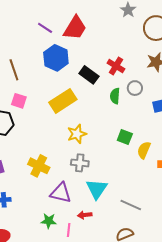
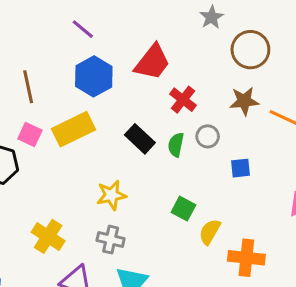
red trapezoid: (75, 28) -> (152, 62), moved
black rectangle: (89, 75) -> (140, 139), moved
yellow rectangle: (63, 101) -> (74, 129), moved

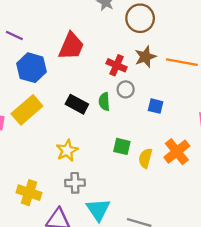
red cross: (183, 100) -> (117, 65), moved
blue square: (241, 168) -> (156, 106), turned 35
orange cross: (246, 258) -> (177, 152), moved, turned -30

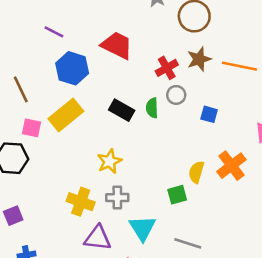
red trapezoid: (71, 46) -> (117, 45), turned -88
red cross: (117, 65) -> (167, 68), turned 36
green square: (122, 146) -> (177, 195), moved, turned -30
yellow cross: (29, 193) -> (81, 202), moved

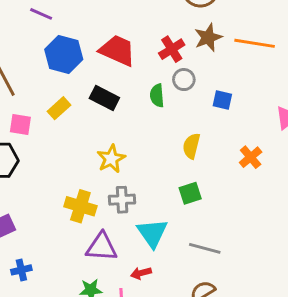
red trapezoid: (117, 45) -> (117, 50), moved
black rectangle: (122, 110) -> (104, 98), moved
yellow rectangle: (66, 115) -> (59, 108), size x0.6
orange cross: (231, 166) -> (251, 157), size x0.7
yellow semicircle: (196, 172) -> (191, 146), moved

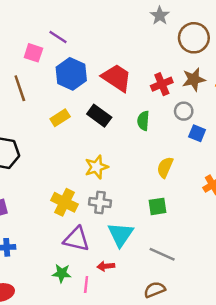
gray circle: (184, 80) -> (184, 111), moved
pink square: (20, 125) -> (33, 53), moved

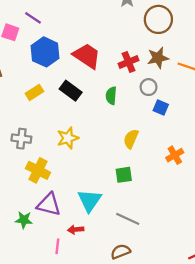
gray cross: (100, 203) -> (21, 139), moved
green star: (62, 273) -> (24, 220), moved

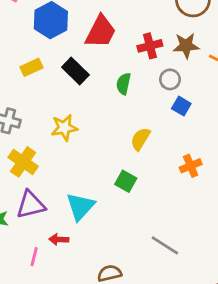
red trapezoid: (87, 56) -> (101, 32), turned 76
green square: (124, 175) -> (126, 181), turned 30
purple triangle: (49, 204) -> (31, 205), turned -35
gray line: (128, 219) -> (165, 245), moved

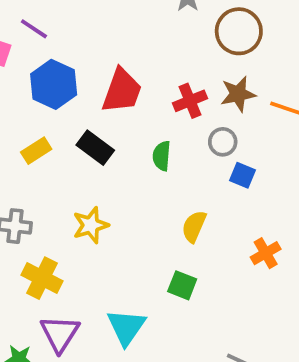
purple triangle: (31, 205) -> (60, 334), turned -36

